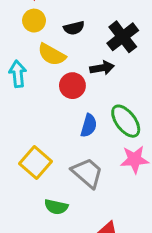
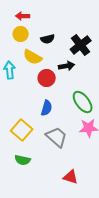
blue semicircle: (89, 126) -> (47, 108), moved
green semicircle: (56, 207) -> (23, 160), moved

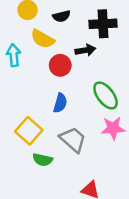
black cross: (81, 45) -> (103, 24), turned 35
green semicircle: (23, 160) -> (43, 160), moved

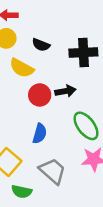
black semicircle: (61, 16) -> (41, 45), turned 36
black arrow: (85, 50) -> (65, 91), moved

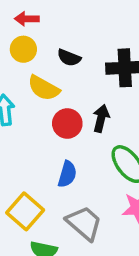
black arrow: (65, 91) -> (101, 118), turned -66

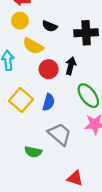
yellow square: (25, 211) -> (21, 100), moved

